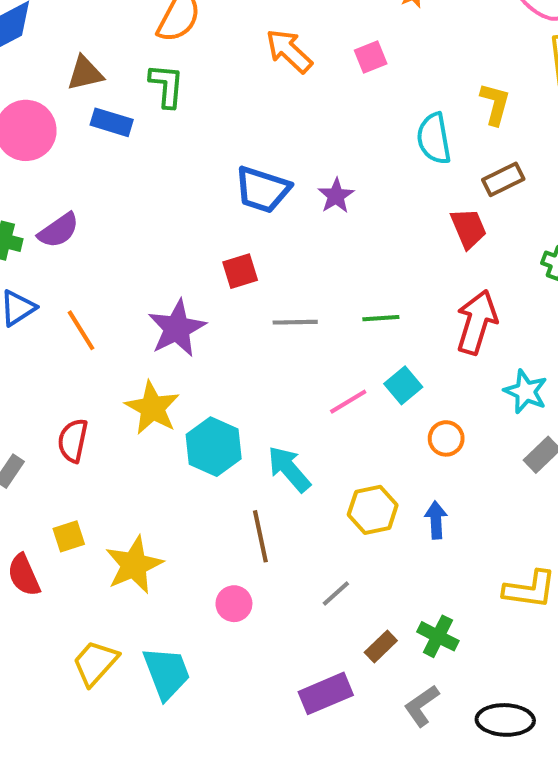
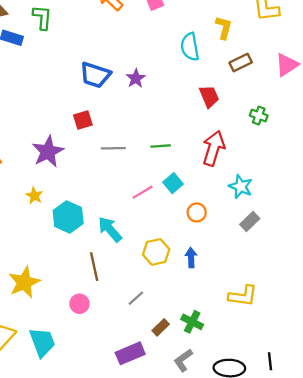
brown rectangle: (503, 179) -> (241, 63), moved
yellow star: (152, 408) -> (34, 196), size x0.6

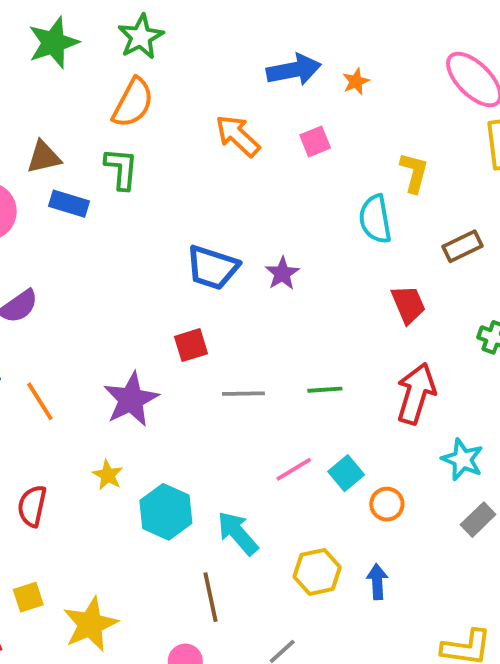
yellow L-shape: (224, 28) -> (414, 173), moved
cyan square: (173, 183) -> (346, 473), moved

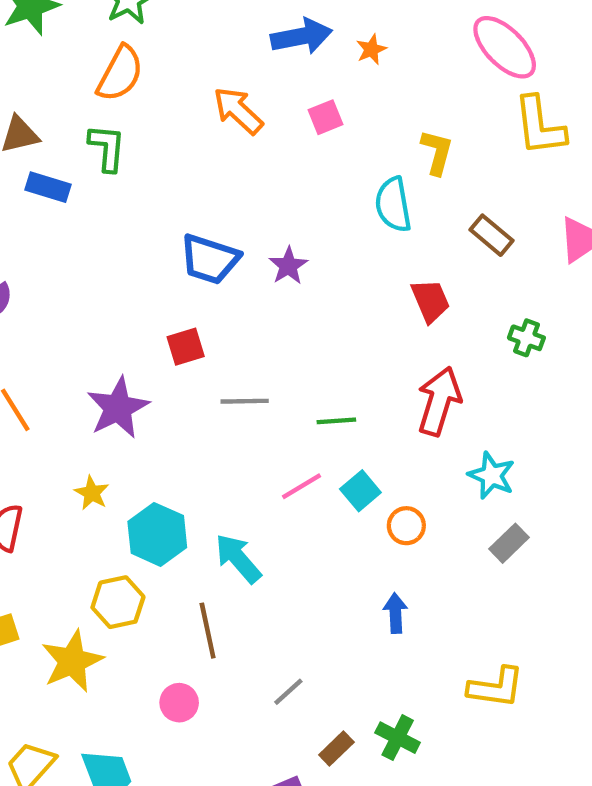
brown rectangle: (463, 246) -> (492, 235), turned 66
green line: (325, 390) -> (336, 421), moved
yellow hexagon: (317, 572) -> (118, 602), moved

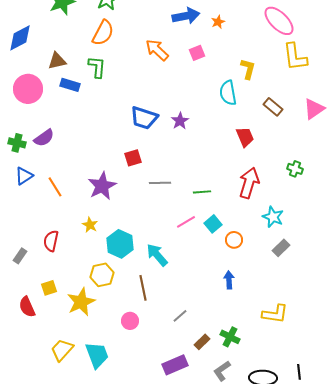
green cross: (526, 338) -> (295, 169), moved

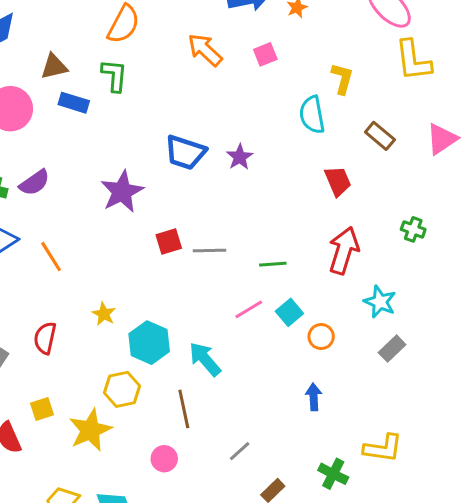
red square: (133, 158) -> (169, 241), moved
purple star: (102, 186) -> (122, 192), moved
green cross: (230, 337) -> (333, 474), moved

